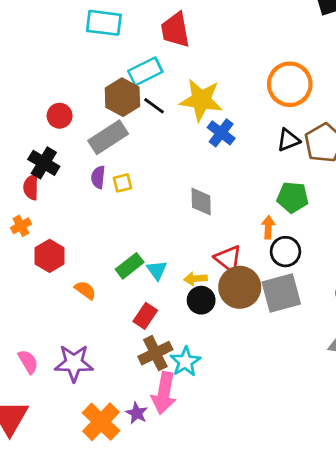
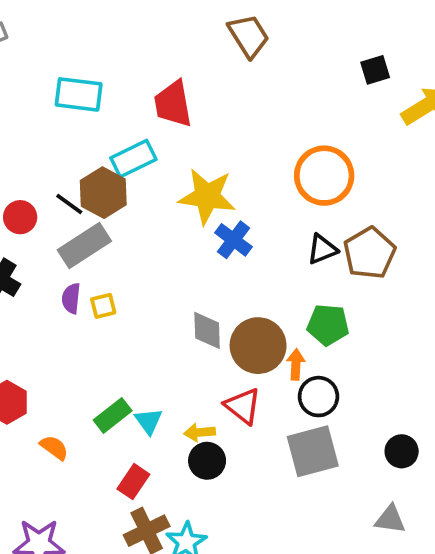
black line: (154, 106) -> (69, 204), moved
brown circle: (240, 287) -> (258, 346), moved

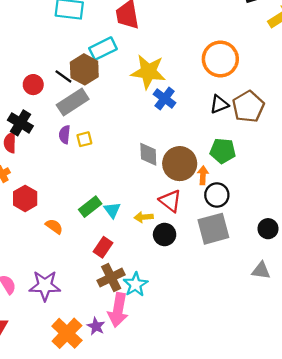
black circle: (207, 461) -> (165, 235), moved

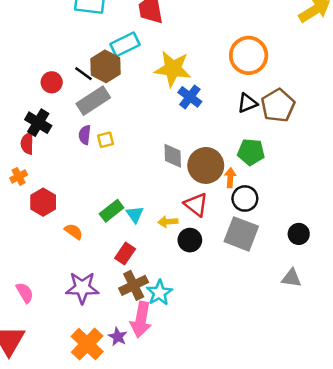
gray square: (213, 229) -> (241, 234), turned 36
purple star: (45, 286) -> (82, 288), moved

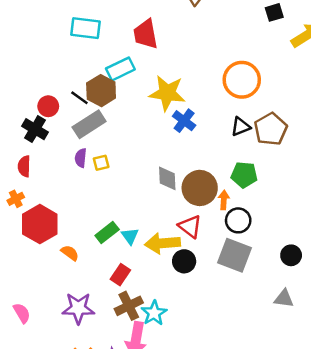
black cross: (38, 123) -> (35, 129), moved
red hexagon: (43, 202) -> (40, 224), size x1.4
yellow arrow: (168, 222) -> (162, 243), size x1.8

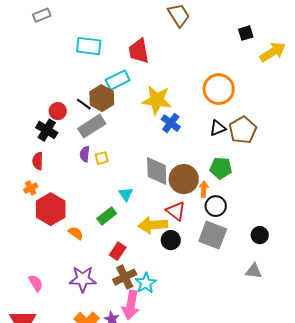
gray diamond: (167, 178) -> (157, 171), size x1.4
cyan triangle: (130, 236) -> (126, 194), moved

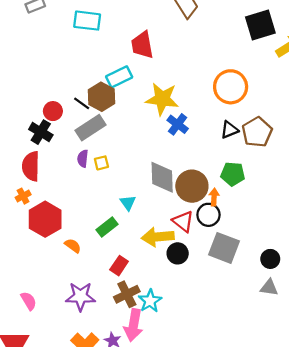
black square: (246, 33) -> (260, 25), size x1.8
cyan rectangle: (89, 46) -> (87, 21), moved
red semicircle: (38, 161) -> (31, 166), size x1.5
black circle: (216, 206) -> (208, 215), moved
black circle: (260, 235) -> (270, 259), moved

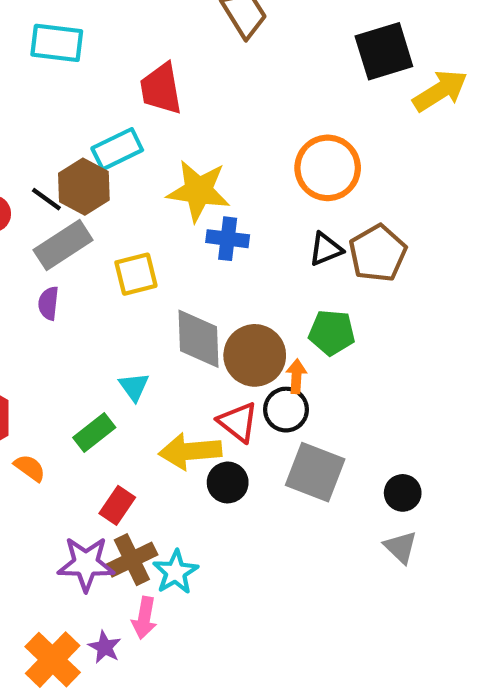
blue cross: (178, 124) -> (228, 239), turned -30
yellow square: (101, 163) -> (136, 274), moved, size x1.5
gray triangle: (269, 288) -> (401, 547), turned 36
purple star: (80, 296) -> (86, 564), moved
pink arrow: (133, 325) -> (144, 618), size x0.7

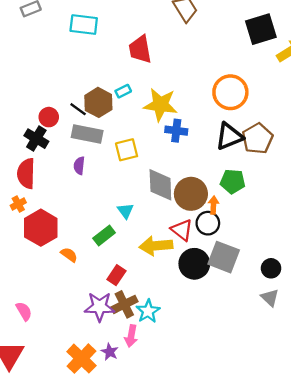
cyan rectangle: (117, 149) -> (123, 91), moved, size x0.6
gray rectangle: (63, 245) -> (87, 134), turned 44
black triangle: (326, 249) -> (229, 136), size x1.5
black circle: (228, 482) -> (194, 264), moved, size x1.4

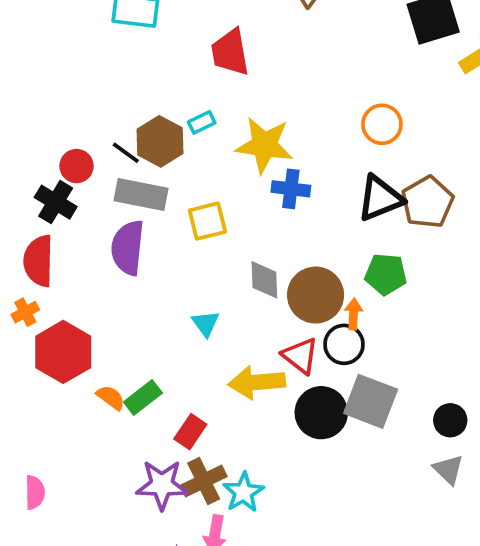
orange circle: (230, 92) -> (382, 124), size x0.7
purple semicircle: (79, 166) -> (128, 248), size x1.8
gray diamond: (160, 185) -> (264, 280), size x0.7
green rectangle: (104, 236) -> (143, 397), moved
pink semicircle: (24, 311) -> (35, 492), turned 30

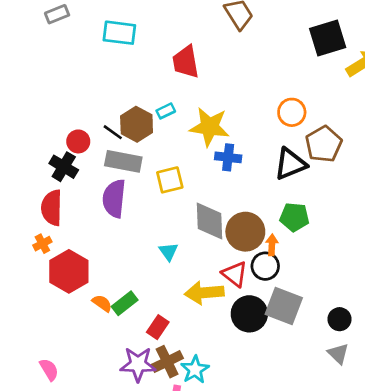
brown pentagon: (427, 202) -> (324, 144), moved
gray diamond: (264, 280) -> (210, 221), size x1.4
pink semicircle: (35, 492) -> (49, 370), turned -30

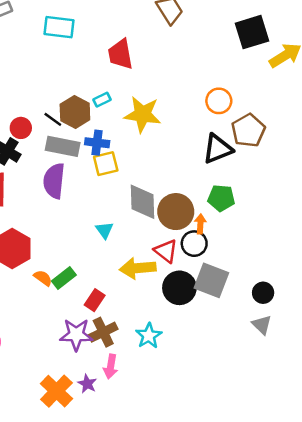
blue cross: (228, 157) -> (97, 143), moved
cyan star: (195, 370) -> (149, 336), moved

